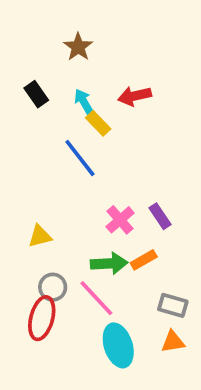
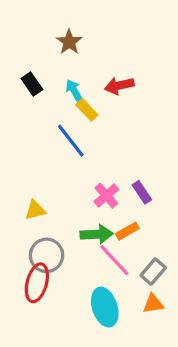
gray circle: (53, 287) -> (47, 255), size x1.4
pink line: (96, 298) -> (114, 260), moved
gray rectangle: (173, 305) -> (153, 272), turned -65

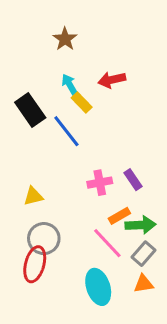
black rectangle: (32, 84) -> (30, 110), moved, size x1.5
pink cross: (106, 196) -> (100, 183), turned 30
green arrow: (97, 234) -> (141, 225), moved

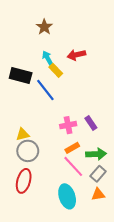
black rectangle: (30, 110) -> (21, 75), turned -40
orange rectangle: (119, 216) -> (72, 148), moved
gray circle: (44, 239) -> (28, 151), moved

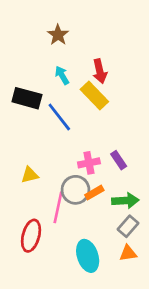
red arrow: (76, 55) -> (100, 71), turned -90
yellow rectangle: (56, 70) -> (94, 95), moved, size x1.5
gray circle: (28, 151) -> (75, 190), moved
pink line: (73, 166) -> (58, 207), moved, turned 55

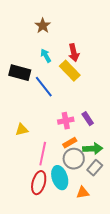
gray circle: (75, 190) -> (74, 159), moved
red ellipse: (31, 236) -> (39, 183), moved
orange triangle: (128, 253) -> (83, 193), moved
cyan ellipse: (88, 256) -> (60, 178), moved

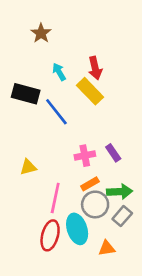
brown star: (43, 26) -> (41, 33), moved

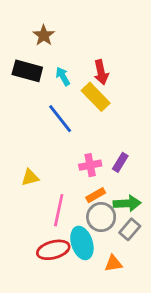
black rectangle: (26, 94) -> (27, 71), moved
purple rectangle: (113, 153) -> (120, 162), turned 66
red ellipse: (50, 235) -> (53, 250), turned 60

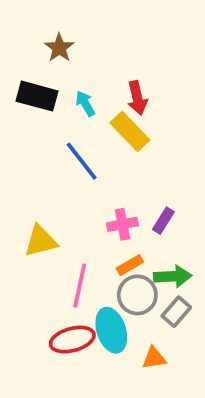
yellow triangle: (30, 177) -> (41, 241), size x1.4

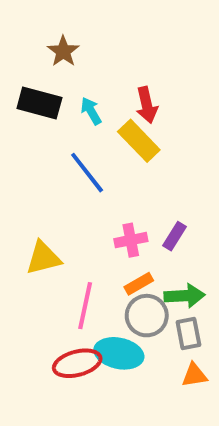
gray rectangle: (176, 312) -> (188, 333), turned -52
cyan ellipse: (111, 330) -> (119, 353), turned -60
orange triangle: (154, 358) -> (194, 375), moved

